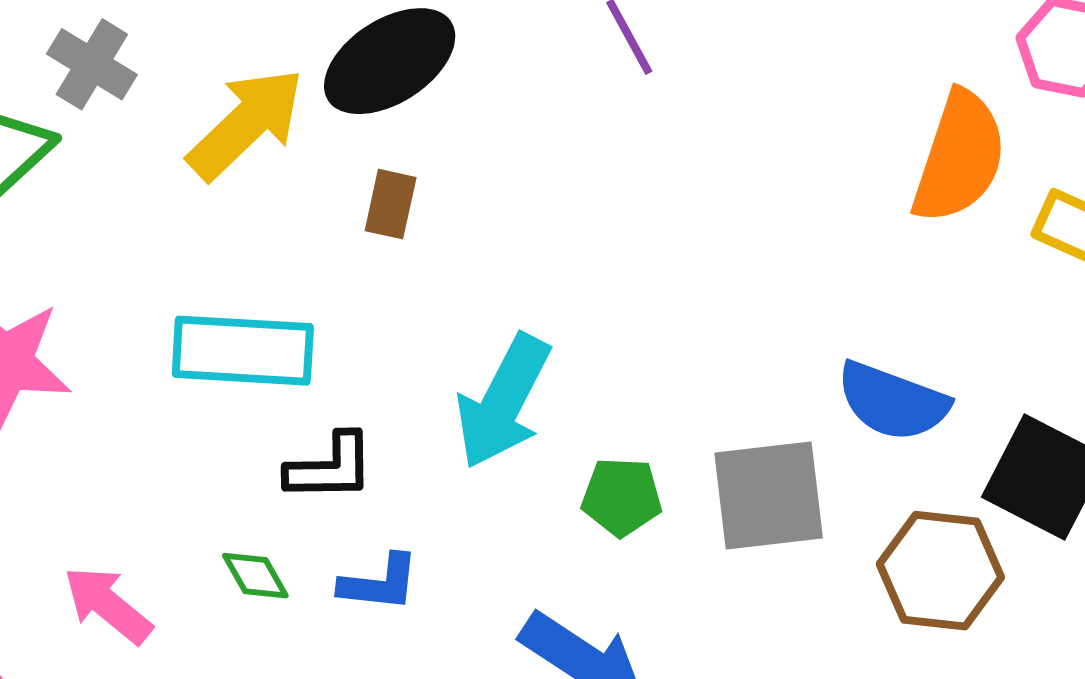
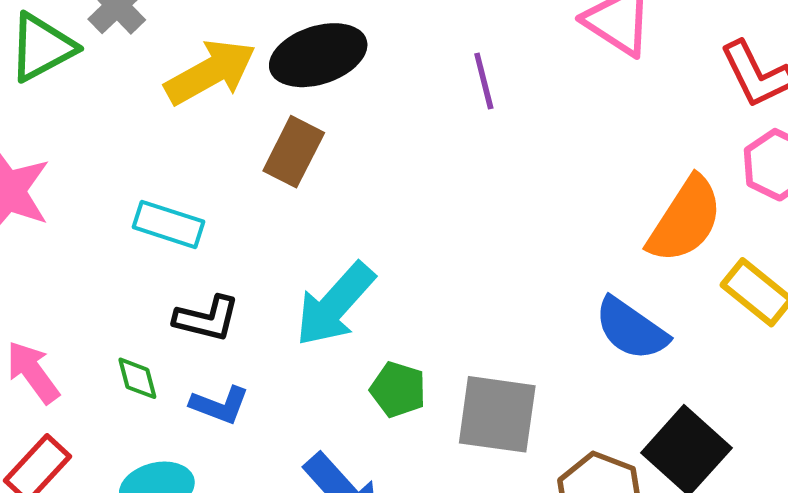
brown rectangle: (391, 204) -> (294, 152), size x1.4
cyan rectangle: (243, 351) -> (168, 224), size x0.7
blue semicircle: (893, 401) -> (631, 329), moved

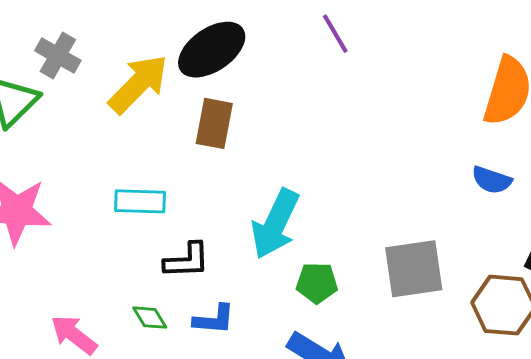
blue semicircle: (631, 329) -> (492, 180), size x0.7
green pentagon: (398, 389) -> (317, 283), moved

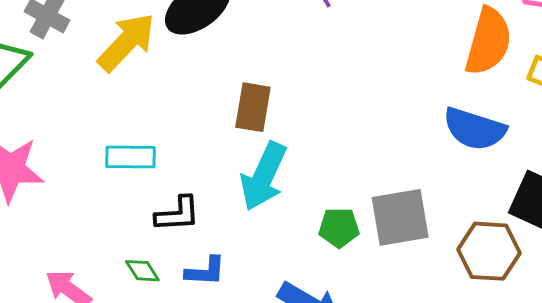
brown rectangle: (214, 123) -> (253, 107), moved
blue semicircle: (492, 180) -> (475, 129), size x1.6
green pentagon: (317, 283) -> (339, 228), moved

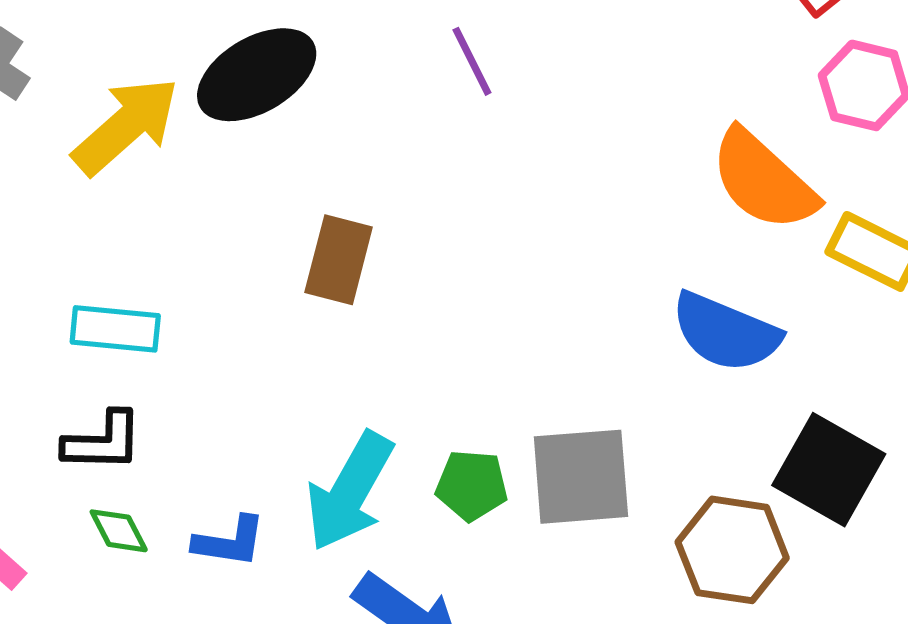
orange semicircle: (488, 41) -> (763, 180), turned 112
cyan arrow: (264, 176) -> (350, 491), moved
black L-shape: (178, 214) -> (103, 442), moved

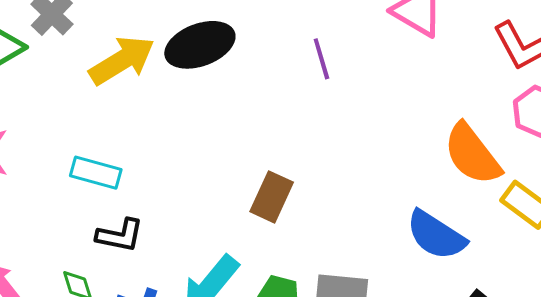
brown rectangle: (339, 260) -> (272, 197), moved
black L-shape: (103, 442) -> (120, 235), moved

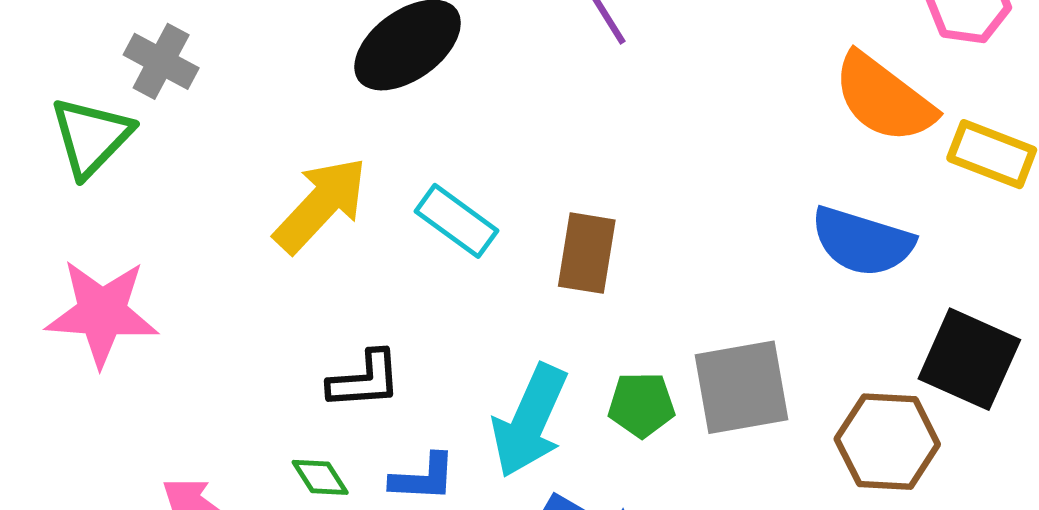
yellow arrow: (122, 60) -> (321, 205), moved
cyan rectangle: (96, 173) -> (457, 221), moved, turned 36

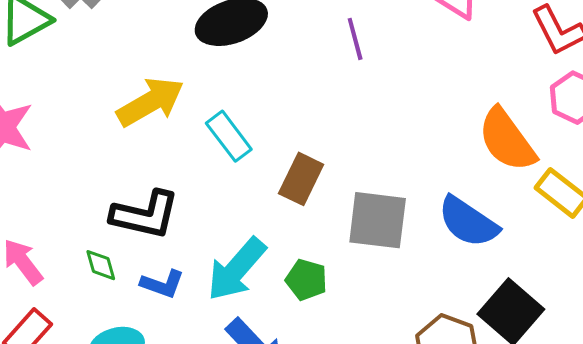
black L-shape: (365, 380) -> (145, 215), size x1.4
gray square: (742, 387) -> (378, 220), moved

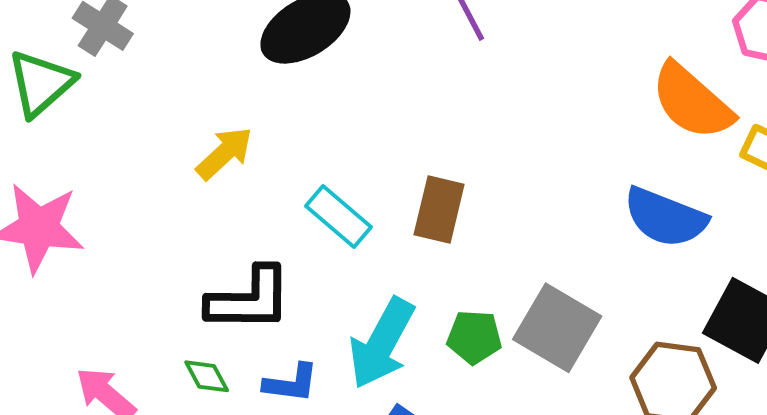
yellow arrow: (150, 102) -> (224, 153), size x0.7
cyan rectangle: (229, 136) -> (338, 216), moved
gray square: (378, 220) -> (557, 328), moved, turned 36

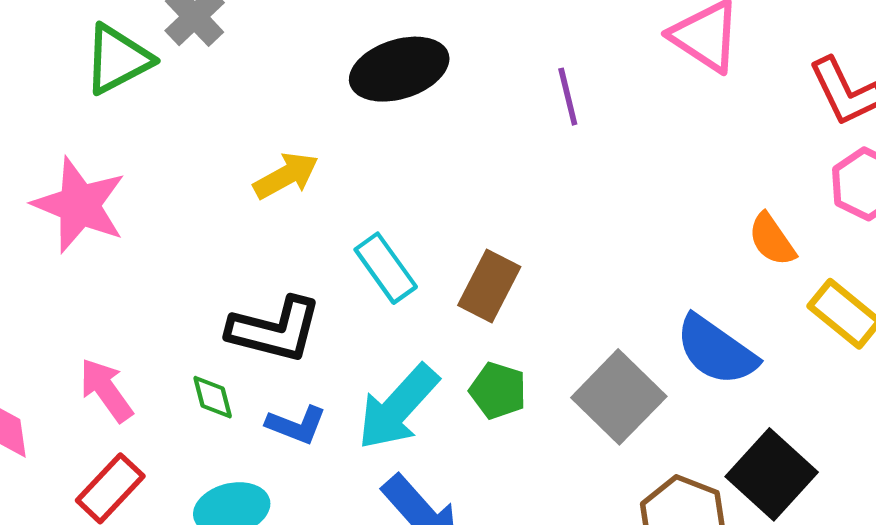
orange semicircle: (692, 101) -> (772, 240), size x0.6
gray square: (557, 328) -> (619, 397), moved
green pentagon: (474, 337) -> (498, 391), moved

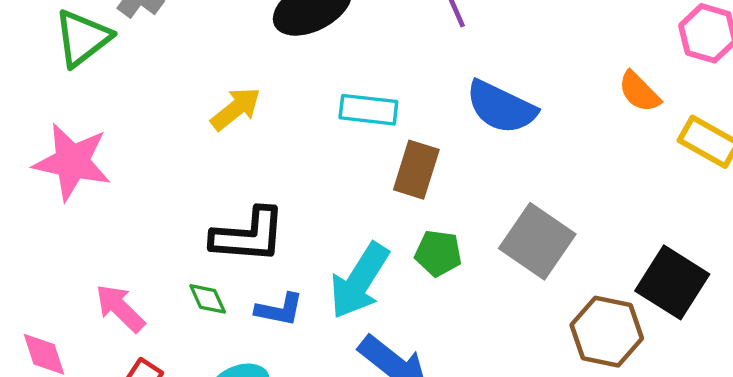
cyan rectangle: (386, 268) -> (368, 110), moved, turned -38
blue semicircle: (716, 350) -> (501, 107), moved

